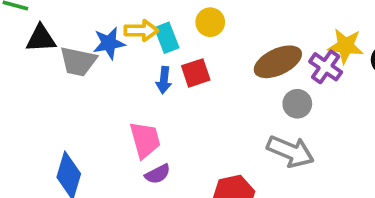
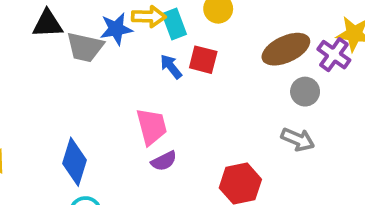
red square: (196, 73) -> (203, 60), turned 32
blue arrow: (164, 80) -> (171, 67), turned 135
gray arrow: (290, 151) -> (298, 139), size x0.7

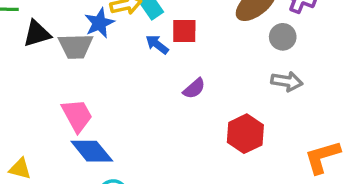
pink trapezoid: (152, 127) -> (77, 115), moved
purple semicircle: (164, 161) -> (194, 89), moved
blue diamond: (74, 162) -> (92, 151), turned -42

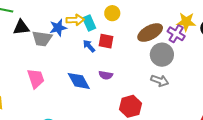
gray circle: (283, 37) -> (162, 55), size x1.5
purple semicircle: (194, 89) -> (106, 75), turned 40
blue diamond: (92, 151) -> (79, 81), moved

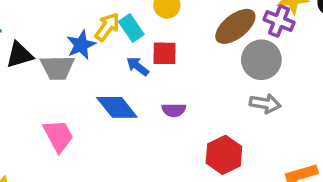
yellow arrow: (75, 20) -> (107, 27), turned -42
blue diamond: (79, 81) -> (117, 107), moved

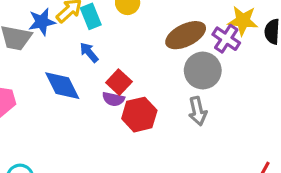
red square: (165, 53) -> (119, 82), moved, turned 30
gray arrow: (265, 104) -> (198, 111), turned 56
red hexagon: (224, 155) -> (139, 115), moved

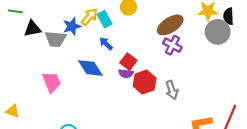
purple cross: (226, 39) -> (172, 45), moved
gray circle: (203, 71) -> (218, 32), moved
gray arrow: (198, 111) -> (172, 90), moved

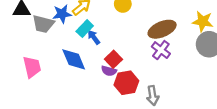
cyan rectangle: (105, 19) -> (85, 29), moved, turned 63

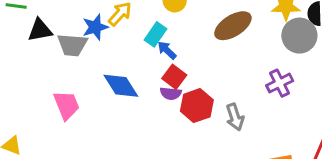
cyan rectangle: (85, 29) -> (156, 34), moved
blue arrow: (94, 37) -> (167, 50), moved
purple cross: (161, 50) -> (280, 83), moved, turned 36

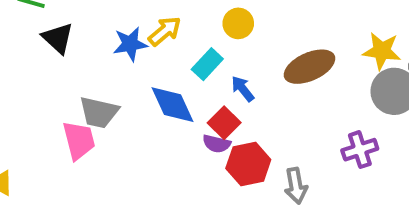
black triangle: (40, 30) -> (58, 38), turned 45
gray trapezoid: (72, 45) -> (99, 112), moved
blue arrow: (167, 50) -> (243, 89), moved
blue diamond: (121, 86) -> (172, 105), moved

